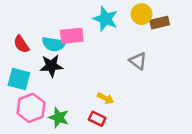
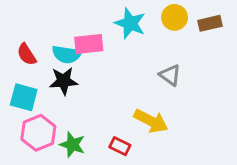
brown rectangle: (160, 23) -> (210, 23), moved
yellow arrow: (105, 98) -> (151, 121), moved, size x1.6

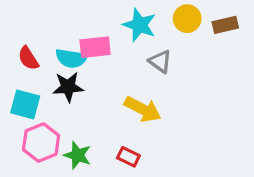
gray triangle: (170, 75) -> (160, 61), moved
yellow arrow: (151, 121) -> (143, 109), moved

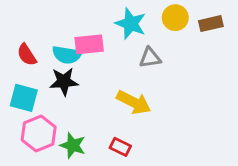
gray triangle: (160, 61) -> (150, 58), turned -45

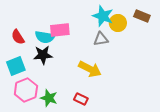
yellow circle: (175, 18) -> (118, 23), moved
cyan star: (131, 24) -> (103, 16), moved
brown rectangle: (211, 24) -> (142, 16), turned 35
cyan square: (24, 98) -> (16, 66), turned -36

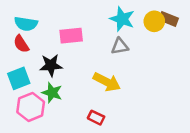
yellow circle: (118, 23) -> (154, 21), moved
cyan semicircle: (45, 37) -> (26, 24), moved
green star: (49, 98) -> (52, 93), moved

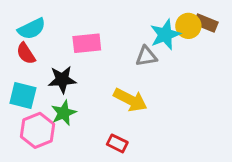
cyan star: (122, 19) -> (165, 35), moved, turned 30
cyan semicircle: (26, 24) -> (32, 29), turned -35
cyan square: (19, 78) -> (23, 96), turned 35
green star: (52, 93) -> (64, 113), turned 30

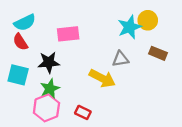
brown rectangle: (206, 23) -> (158, 53), moved
gray triangle: (146, 56) -> (120, 59), moved
pink hexagon: (37, 130) -> (46, 108), moved
red rectangle: (117, 143) -> (83, 112), moved

